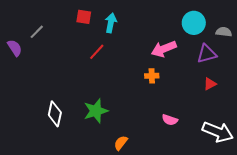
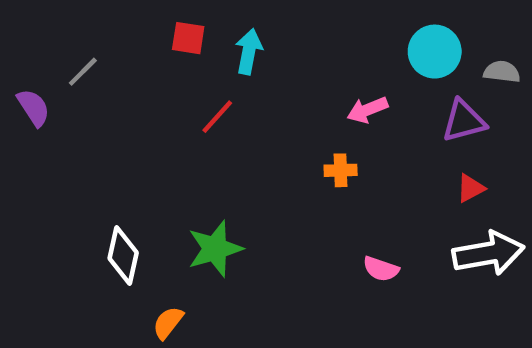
pink arrow: (164, 49) -> (367, 110), size x0.7
white arrow: (218, 132) -> (488, 253), moved, turned -32
orange semicircle: (121, 143) -> (168, 323), moved

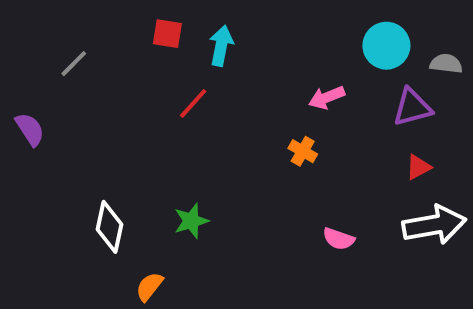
purple semicircle: (34, 108) -> (30, 129), moved
orange cross: (341, 170) -> (303, 151), turned 32
green star: (215, 249) -> (191, 221), size x0.7

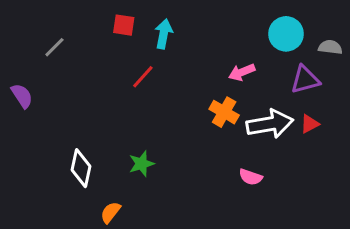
orange cross: (303, 151) -> (224, 112), size x1.4
white arrow: (434, 225) -> (270, 124), moved

